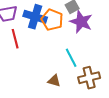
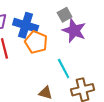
orange pentagon: (52, 20) -> (36, 42), moved

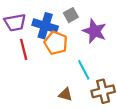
gray square: (65, 15) -> (71, 15), moved

